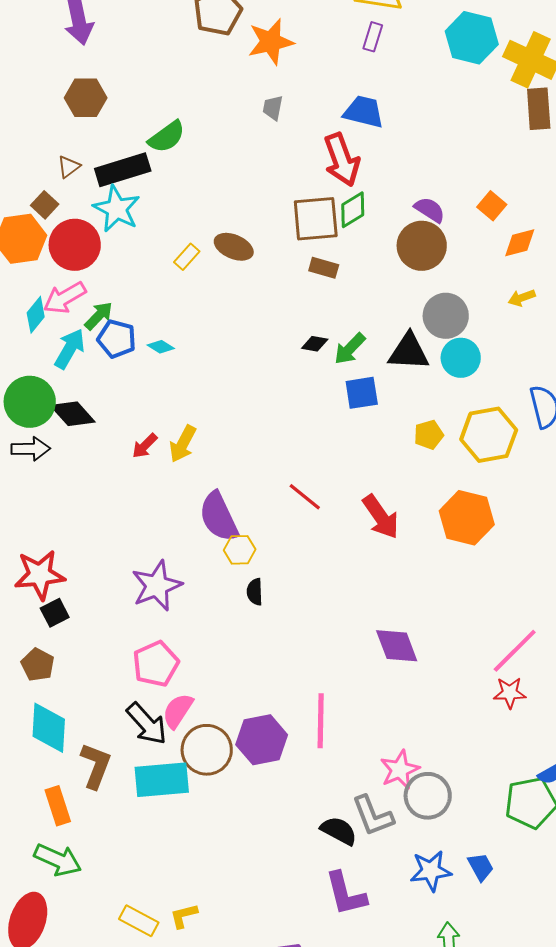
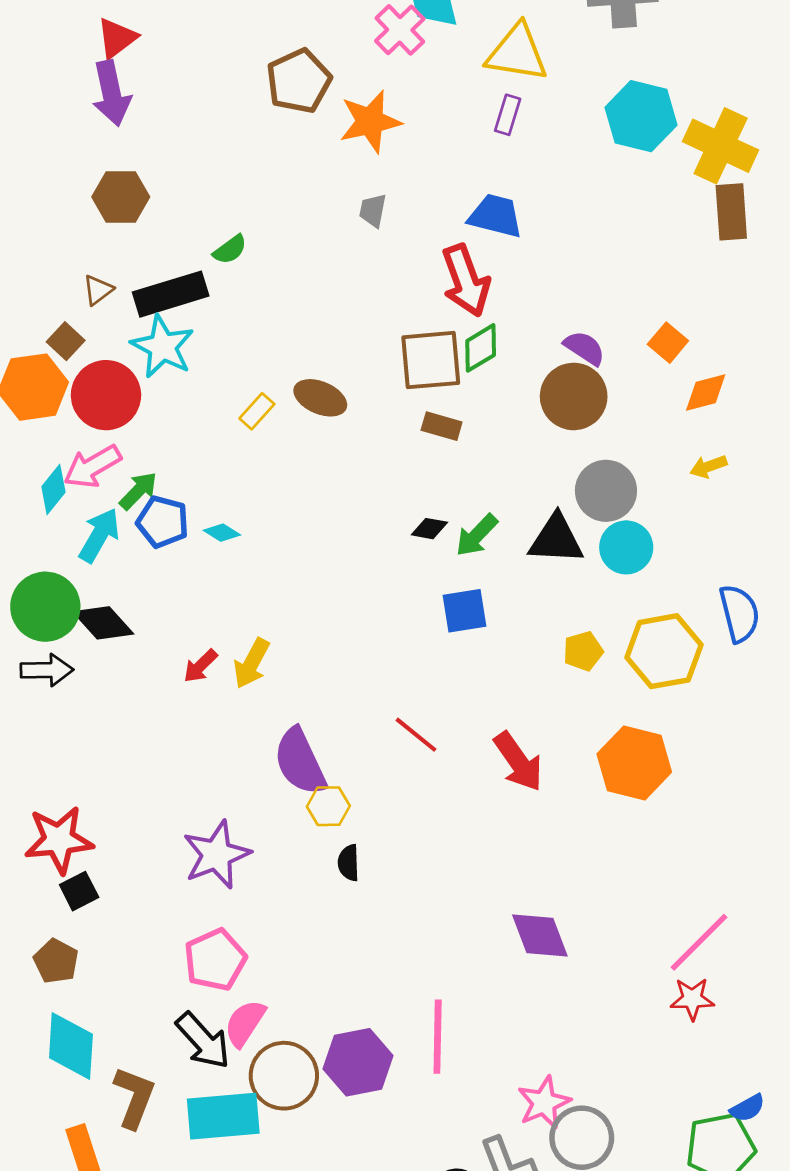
green semicircle: (167, 137) -> (230, 250), size x0.7
blue square: (362, 393) -> (464, 611), moved

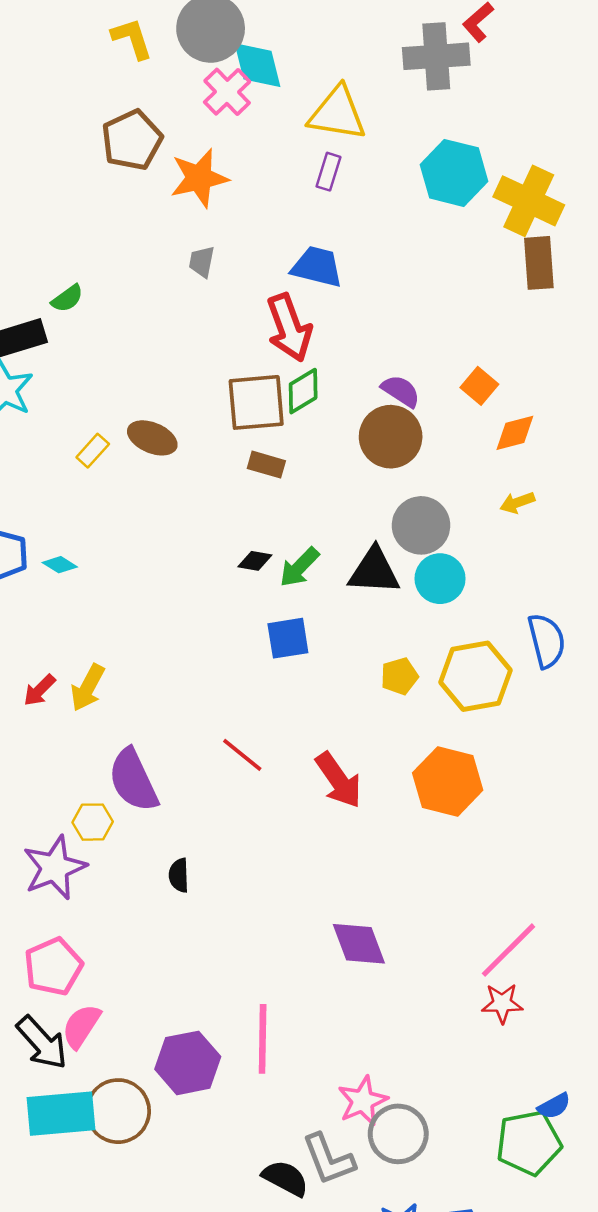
yellow hexagon: (328, 806) -> (93, 822), moved
brown circle: (284, 1076) -> (118, 1111), moved

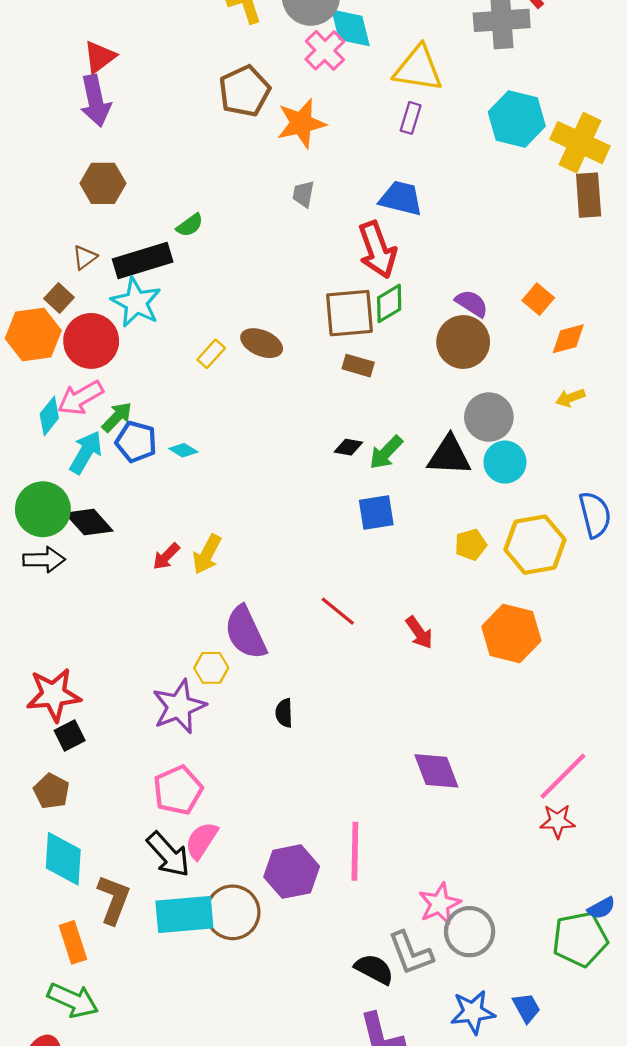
red arrow: (339, 780) -> (419, 633), size x0.7

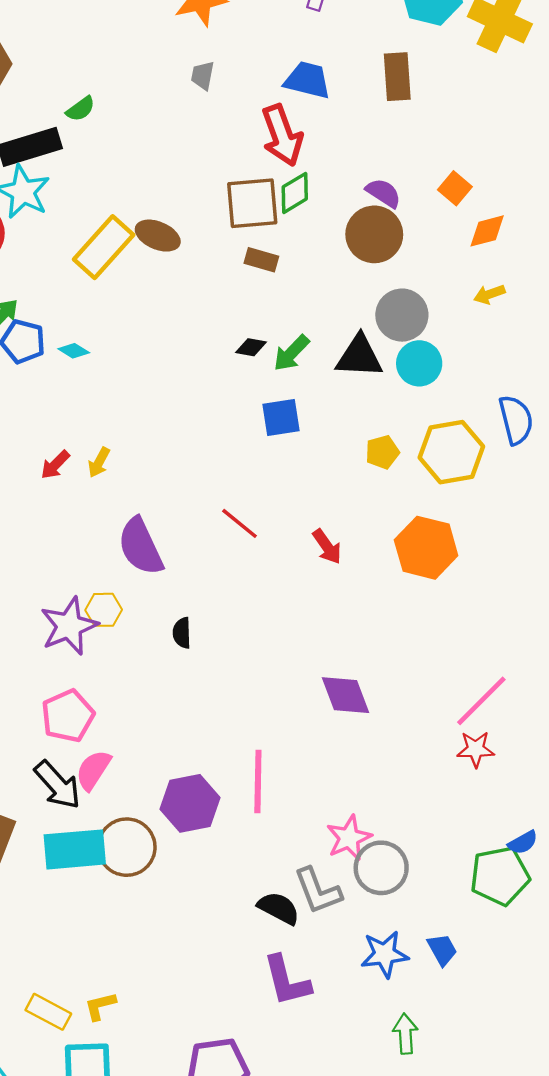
brown rectangle: (589, 195) -> (397, 77), moved
yellow rectangle: (211, 354) -> (104, 247), size x2.0
yellow arrow: (207, 554) -> (99, 462), size x0.7
yellow hexagon: (211, 668) -> (104, 610), moved

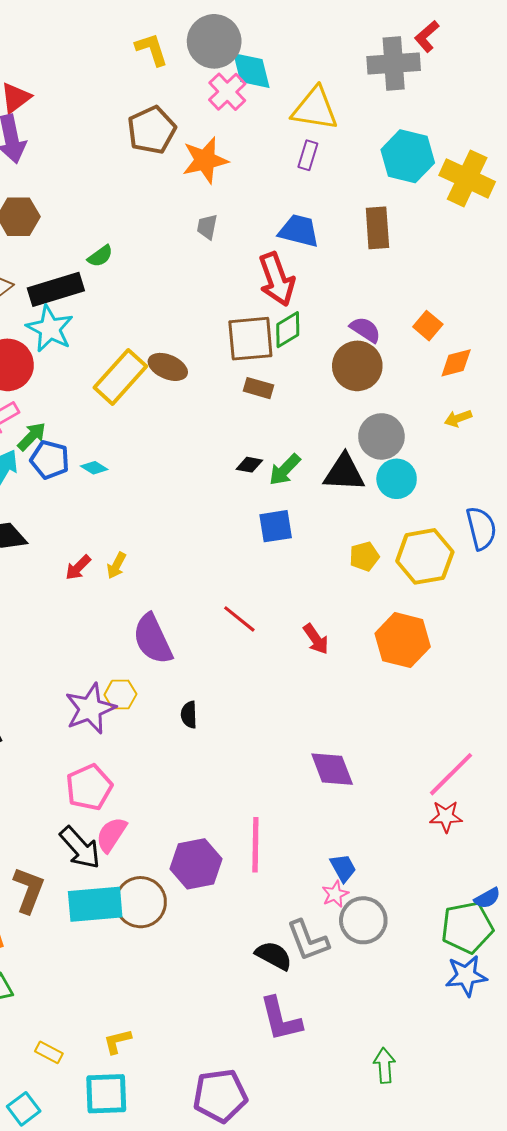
pink star: (349, 838) -> (335, 894), size x0.7
blue trapezoid: (442, 950) -> (343, 868), moved
blue star: (385, 954) -> (466, 976), moved
yellow rectangle: (48, 1012) -> (49, 1052), moved, size x0.7

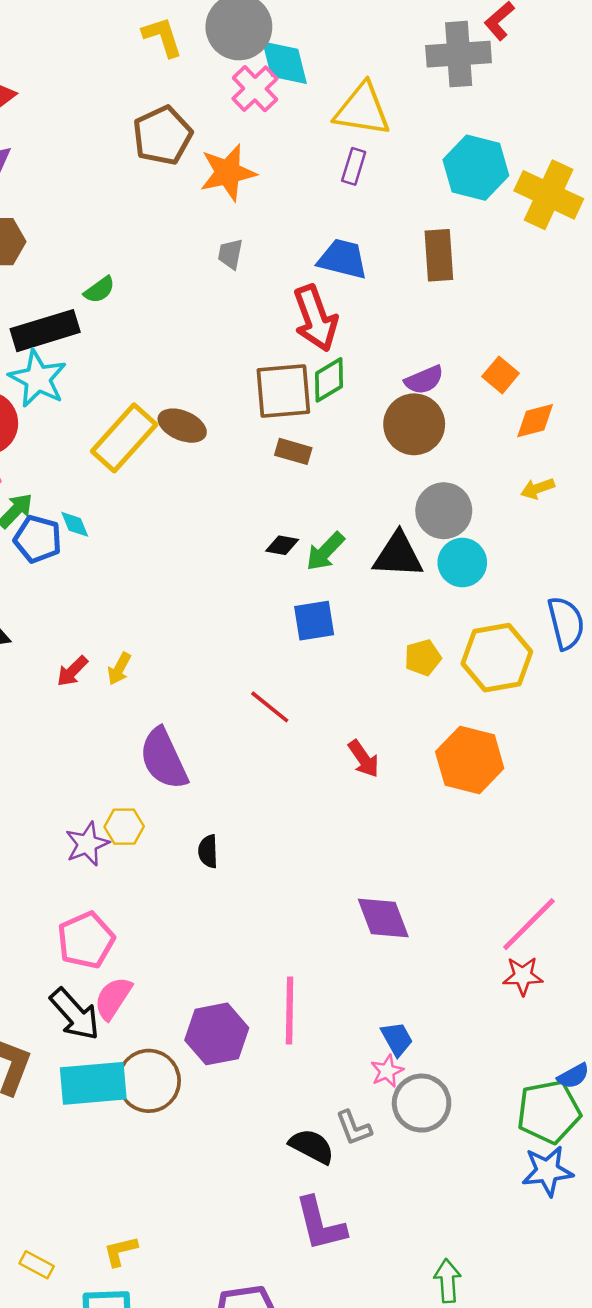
purple semicircle: (365, 330) -> (424, 380), turned 124
cyan diamond: (94, 468) -> (75, 524), moved, turned 36
red line: (239, 619) -> (270, 707), moved
purple star: (90, 709) -> (87, 844), size x0.7
gray L-shape: (308, 940) -> (354, 1128), size x0.7

